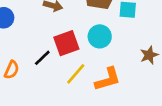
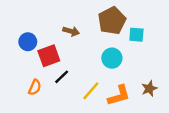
red square: (66, 43) -> (49, 56), moved
brown star: (149, 55) -> (149, 88), moved

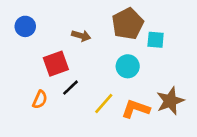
blue circle: (28, 42) -> (25, 26), moved
brown star: (149, 88) -> (170, 101), size x1.5
orange L-shape: (119, 96) -> (136, 109), turned -145

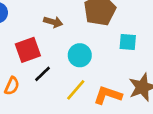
cyan square: (156, 40) -> (128, 42), moved
cyan circle: (128, 66) -> (80, 55), moved

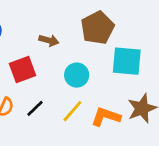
cyan square: (128, 42) -> (127, 61), size x1.6
black line: (42, 74) -> (35, 108), moved

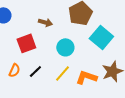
cyan square: (127, 61) -> (101, 37), turned 35

